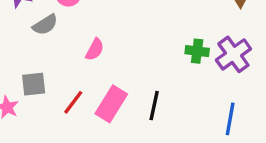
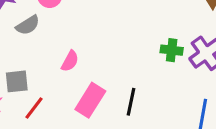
pink semicircle: (95, 49) -> (70, 61), moved
red line: (73, 102) -> (34, 108), moved

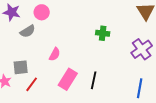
green cross: (172, 50) -> (103, 33), moved

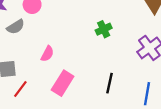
green cross: (103, 33) -> (104, 29), turned -32
black line: (94, 80) -> (109, 83), moved

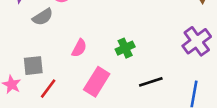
green cross: (104, 29) -> (125, 48), moved
black line: (109, 83) -> (151, 82), turned 60

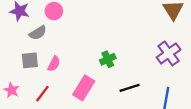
pink semicircle: (79, 48) -> (54, 64), moved
gray square: (33, 66) -> (30, 60), moved

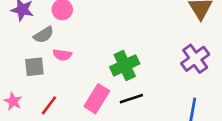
green cross: (108, 59) -> (125, 65), size x1.5
pink semicircle: (54, 64) -> (62, 55), moved, turned 70
black line: (130, 88) -> (131, 99), moved

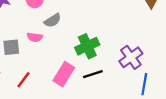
gray semicircle: (44, 35) -> (53, 20), moved
purple cross: (195, 59) -> (131, 57), moved

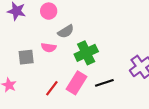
green cross: (87, 46) -> (86, 53), moved
red line: (24, 80) -> (52, 88), moved

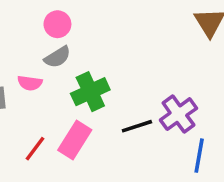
pink circle: (49, 11) -> (57, 24), moved
black line: (104, 83) -> (137, 126), moved

